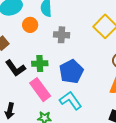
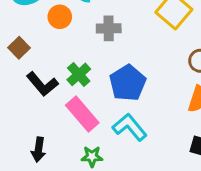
green cross: (40, 64) -> (79, 74), turned -35

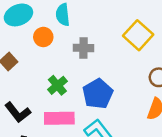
black L-shape: (42, 84) -> (18, 112), moved
pink rectangle: (82, 114) -> (59, 118), turned -52

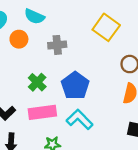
cyan semicircle: (63, 15) -> (34, 16), turned -54

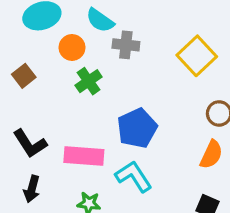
gray cross: (57, 45) -> (126, 45), moved
green cross: (37, 82) -> (89, 81), moved

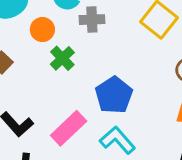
pink rectangle: (84, 156) -> (69, 128), turned -39

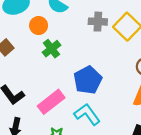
gray cross: (92, 20) -> (98, 22), moved

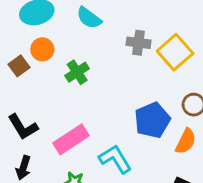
orange circle: (39, 26) -> (42, 49), moved
blue pentagon: (88, 80) -> (152, 120), moved

